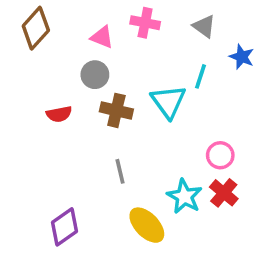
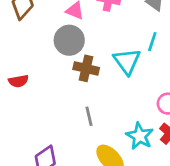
gray circle: (95, 75) -> (69, 40), size x1.4
red semicircle: (59, 114) -> (19, 81), moved

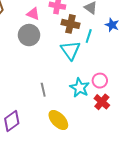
brown cross: (86, 68) -> (70, 24), moved
cyan star: (140, 136) -> (80, 88), moved

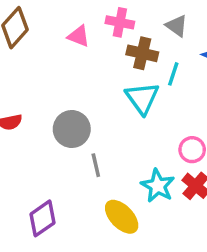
gray circle: (29, 35) -> (72, 129), moved
cyan star: (80, 88) -> (158, 186), moved

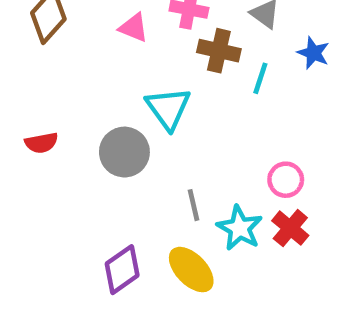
cyan triangle: (142, 98) -> (168, 108), moved
gray line: (96, 165) -> (194, 205), moved
purple diamond: (42, 218) -> (122, 270), moved

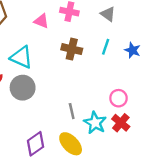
brown cross: (219, 51) -> (72, 49), moved
blue star: (313, 53) -> (133, 50), moved
cyan triangle: (168, 108) -> (21, 57), moved, turned -30
gray circle: (124, 152) -> (23, 88), moved

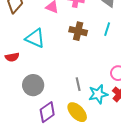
gray circle: (23, 88) -> (33, 85), moved
cyan star: (95, 123) -> (98, 94), turned 30

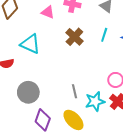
brown cross: (78, 31) -> (74, 37), turned 30
purple diamond: (47, 112) -> (43, 120), turned -35

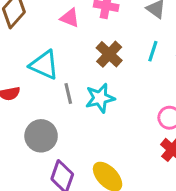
gray line: (74, 91) -> (68, 94), moved
cyan star: (95, 102) -> (100, 98), moved

